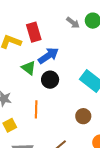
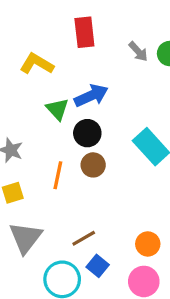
red rectangle: (34, 32) -> (84, 32), moved
brown circle: (83, 116) -> (93, 165), moved

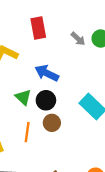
blue arrow: (91, 96) -> (47, 73), turned -125
green triangle: (57, 109) -> (23, 97), moved

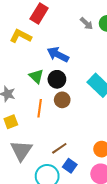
red rectangle: (38, 28) -> (39, 13), moved, turned 42

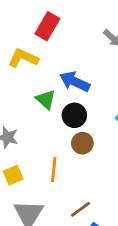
green triangle: (36, 76) -> (46, 99), moved
orange line: (40, 108) -> (54, 170), moved

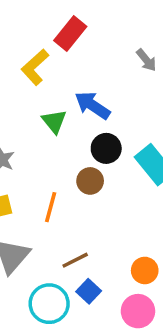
yellow L-shape: (23, 58) -> (35, 67), turned -76
black circle: (74, 115) -> (106, 148), moved

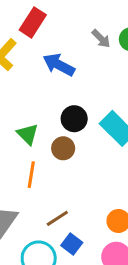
blue arrow: (92, 105) -> (59, 65), moved
green triangle: (54, 121) -> (28, 134), moved

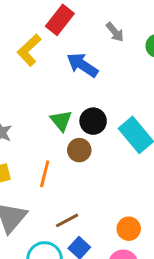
gray arrow: (101, 39) -> (115, 32), moved
green triangle: (28, 134) -> (61, 121), moved

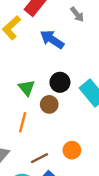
green triangle: (61, 121) -> (27, 88), moved
orange circle: (129, 229) -> (72, 150), moved

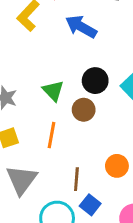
brown line: (40, 158) -> (76, 179), turned -54

